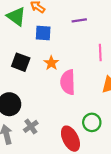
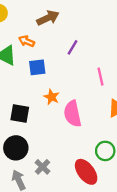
purple line: (79, 20) -> (72, 47), turned -40
black square: (21, 62) -> (20, 113), moved

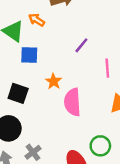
purple line: (72, 47) -> (81, 45), moved
blue square: (37, 67) -> (29, 55), moved

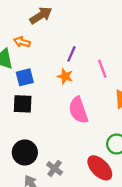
orange star: (54, 81) -> (65, 76), moved
black square: (18, 93) -> (23, 104), moved

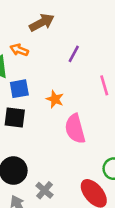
purple line: (71, 54) -> (74, 54), moved
orange star: (65, 76) -> (55, 99), moved

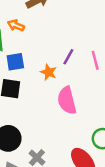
purple line: (74, 54) -> (68, 57), moved

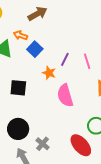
blue square: (15, 62) -> (35, 49), moved, turned -35

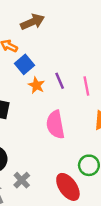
purple line: (65, 59) -> (60, 81), turned -56
orange star: (49, 73) -> (36, 85), moved

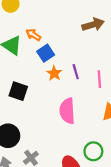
brown arrow: (32, 22) -> (93, 25), moved

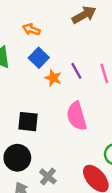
orange arrow: (33, 35) -> (31, 29), moved
black square: (18, 91) -> (28, 122), moved

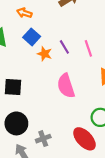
black square: (28, 122) -> (13, 87), moved
gray cross: (48, 176) -> (43, 139), turned 32

